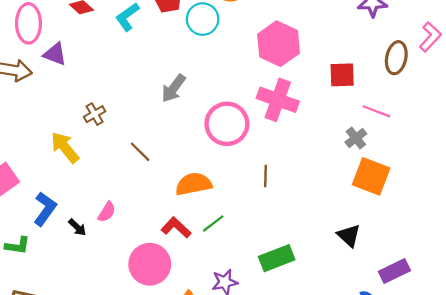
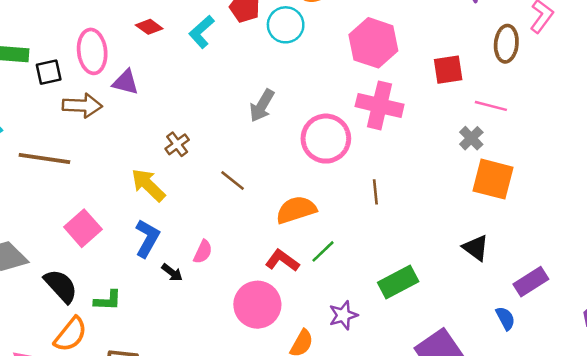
blue L-shape: (45, 209) -> (147, 238), moved

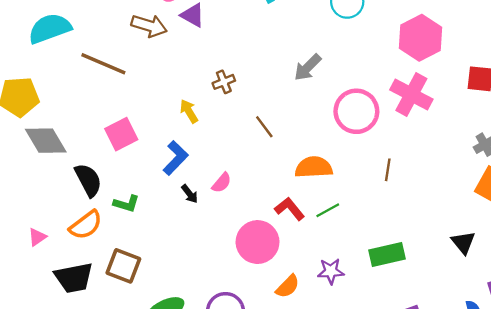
yellow arrow: (148, 185) -> (189, 111), size x0.7

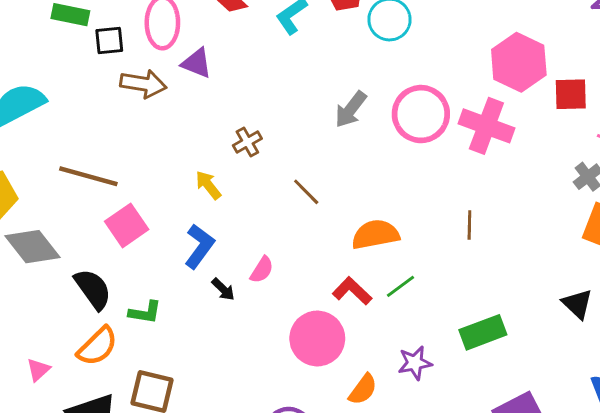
pink hexagon: (421, 38) -> (519, 62), moved
brown line: (103, 64) -> (88, 176), moved
pink circle: (356, 111) -> (421, 114), moved

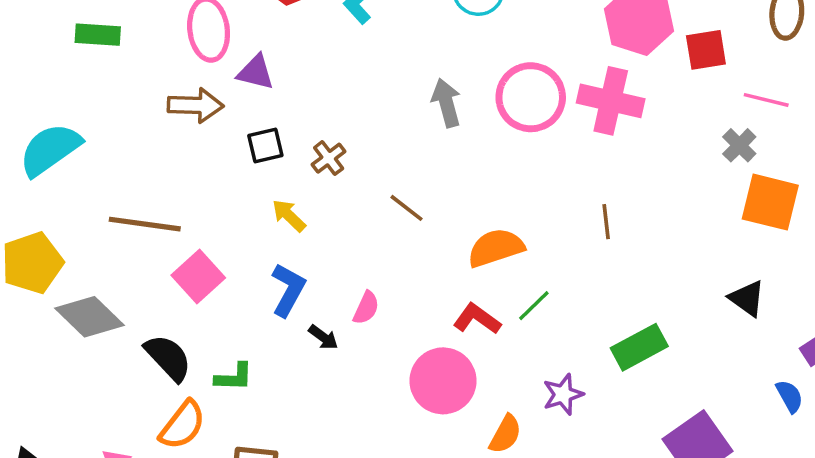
black square: (109, 41) -> (265, 145), moved
gray arrow: (351, 109) -> (446, 103), turned 135

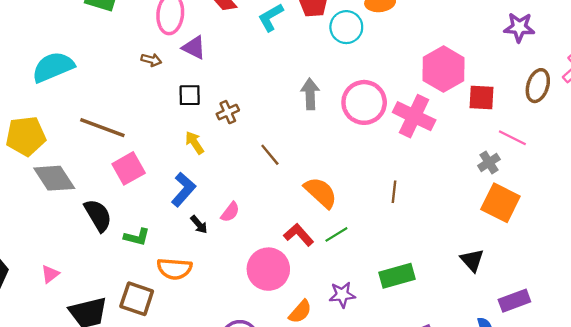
brown arrow: (196, 105) -> (151, 60), size x0.6
orange semicircle: (496, 248) -> (321, 193), turned 48
orange semicircle: (183, 425) -> (174, 269), moved, turned 44

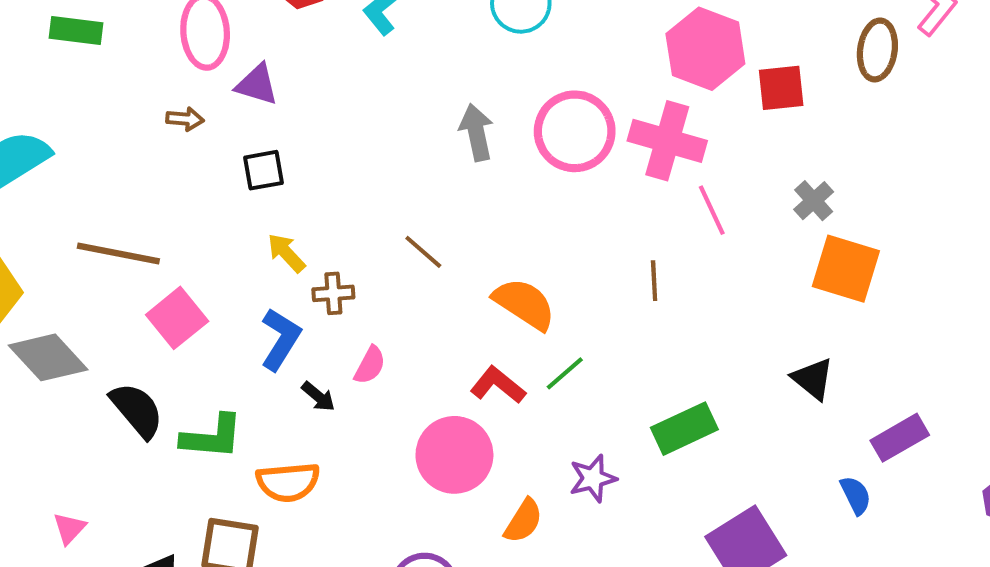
brown cross: (228, 112) -> (333, 293), moved, turned 30
pink line: (512, 138) -> (712, 210), moved, turned 48
green L-shape: (137, 237) -> (212, 437), size x1.4

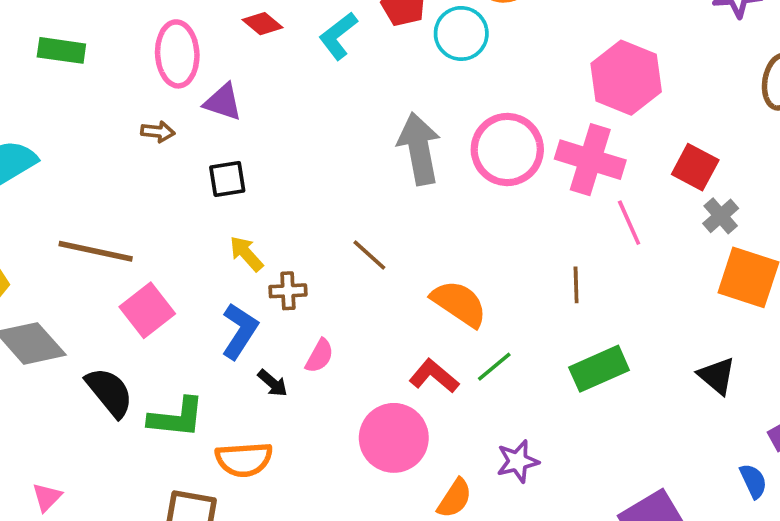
red square: (781, 88) -> (695, 167), moved, turned 33
gray arrow: (476, 132) -> (419, 149), size x1.4
green rectangle: (684, 429) -> (599, 369), moved

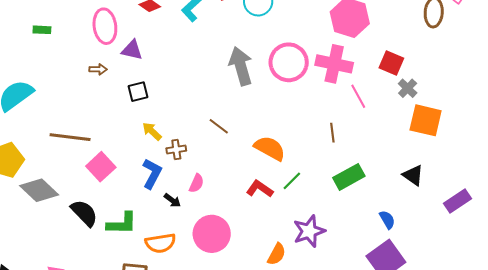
green rectangle: (61, 50) -> (42, 30), size x0.7
pink circle: (394, 438) -> (212, 234), moved
purple star: (518, 461) -> (309, 231), size x1.4
blue semicircle: (753, 481) -> (387, 220), moved

